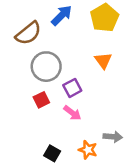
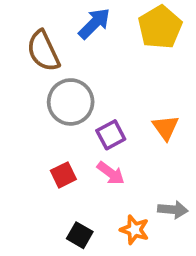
brown semicircle: (28, 33) -> (43, 51), turned 104
orange triangle: (103, 61) -> (166, 128), moved
red square: (41, 100) -> (63, 175), moved

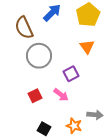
orange triangle: (166, 128) -> (87, 47), moved
purple square: (111, 135) -> (71, 74), moved

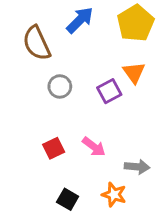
gray circle: (39, 56) -> (60, 86), size x0.6
purple square: (71, 74) -> (109, 91), moved
gray arrow: (95, 115) -> (137, 167), moved

